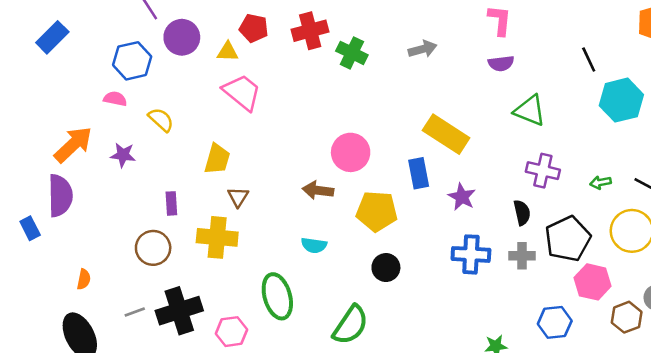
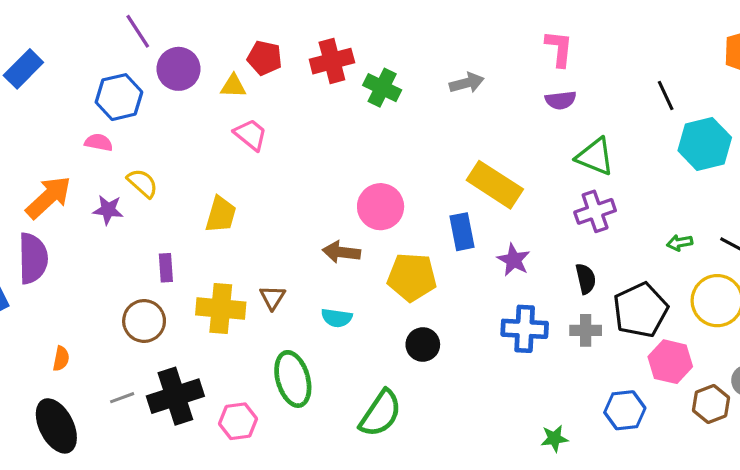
pink trapezoid: (242, 92) -> (251, 135), size x0.7
yellow semicircle: (161, 120) -> (142, 183), moved
purple cross: (543, 171) -> (595, 211), moved, turned -32
brown triangle: (238, 197) -> (272, 298), moved

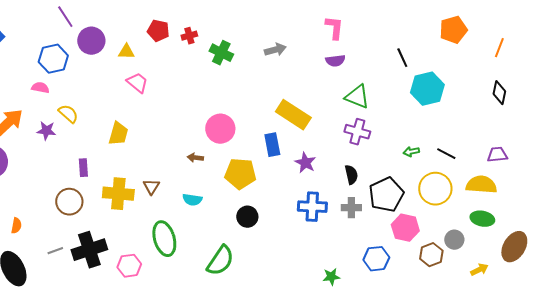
red pentagon: (265, 58) -> (158, 31), moved
red cross: (332, 61) -> (189, 36), size x0.6
purple cross: (595, 211) -> (357, 132), turned 35
brown arrow: (341, 252) -> (195, 158), size x0.7

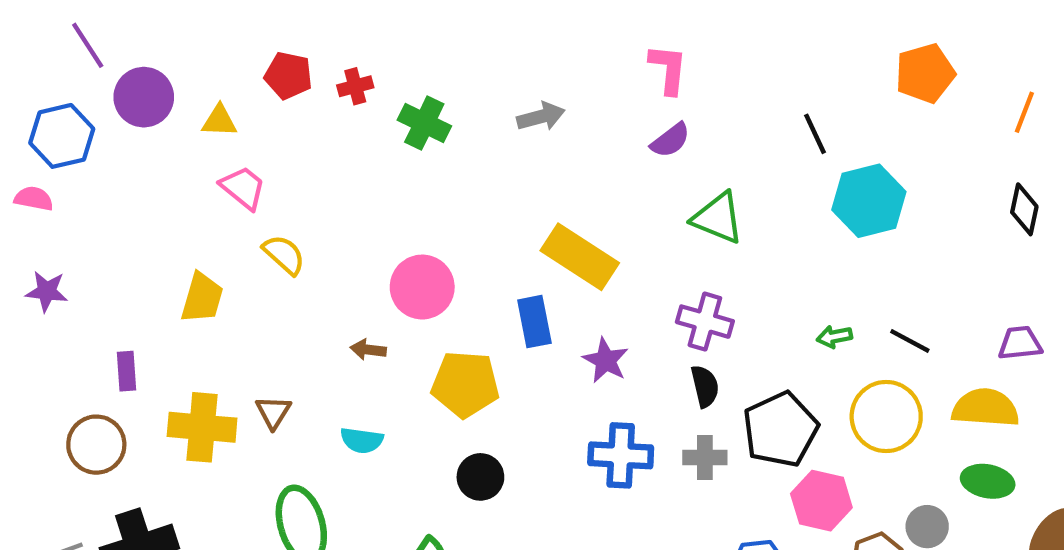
purple semicircle: (335, 61) -> (670, 140), turned -30
yellow semicircle: (68, 114) -> (284, 255), moved
purple cross: (357, 132) -> (705, 322), moved

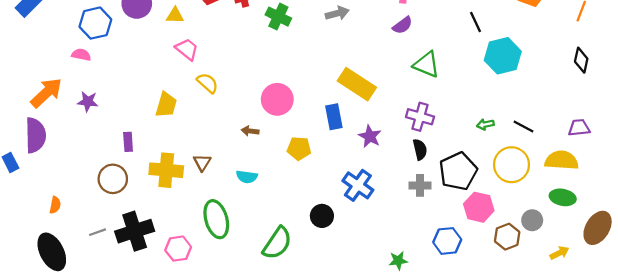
yellow pentagon: (465, 384) -> (299, 148), size x0.7
blue cross: (621, 455) -> (358, 185), moved, turned 32
black circle: (480, 477) -> (322, 216), moved

